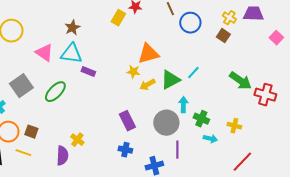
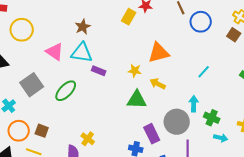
yellow star: (133, 72) -> (135, 71), moved
green triangle: (170, 80) -> (137, 100), moved, turned 30
yellow arrow: (147, 85) -> (158, 84), turned 56
purple rectangle: (127, 121) -> (152, 134), moved

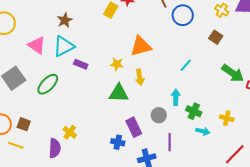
brown square: (234, 35) -> (216, 37), moved
cyan triangle: (82, 53) -> (64, 46), turned -35
yellow arrow: (158, 84) -> (140, 77), turned -126
gray circle: (177, 122) -> (159, 115), size x0.6

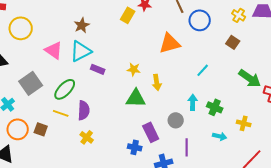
orange triangle: (141, 46) -> (170, 43), moved
green cross: (194, 111) -> (215, 107), moved
yellow line: (16, 145) -> (61, 113), moved
purple semicircle: (55, 148) -> (84, 110), moved

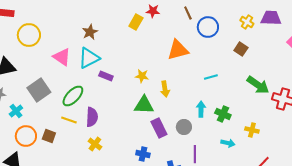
cyan line: (203, 70) -> (211, 77), turned 32
purple rectangle: (151, 132) -> (159, 128), moved

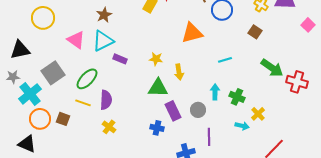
cyan cross: (16, 111) -> (30, 94), size x1.6
yellow cross: (252, 130) -> (258, 114), moved, turned 32
blue cross: (143, 154) -> (157, 128), moved

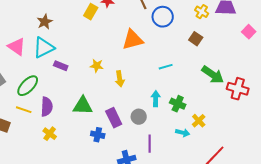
green triangle: (158, 88) -> (83, 106), moved

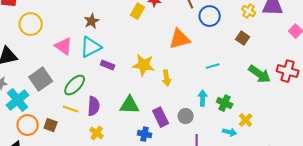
yellow star: (97, 66) -> (144, 65), size x1.6
red cross: (238, 89) -> (288, 71), moved

